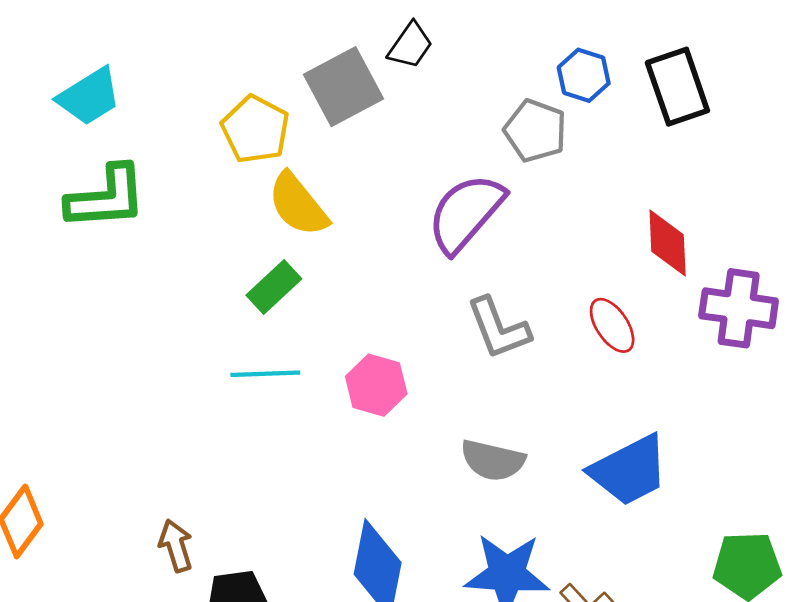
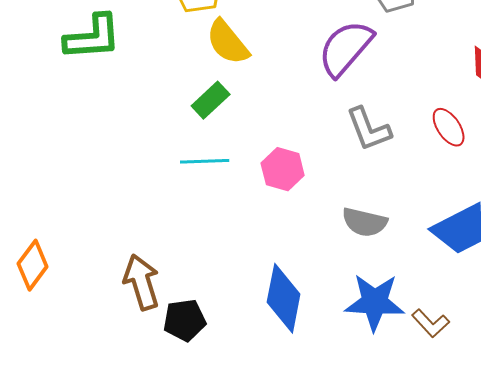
brown arrow: (176, 546) -> (142, 282), size x1.5

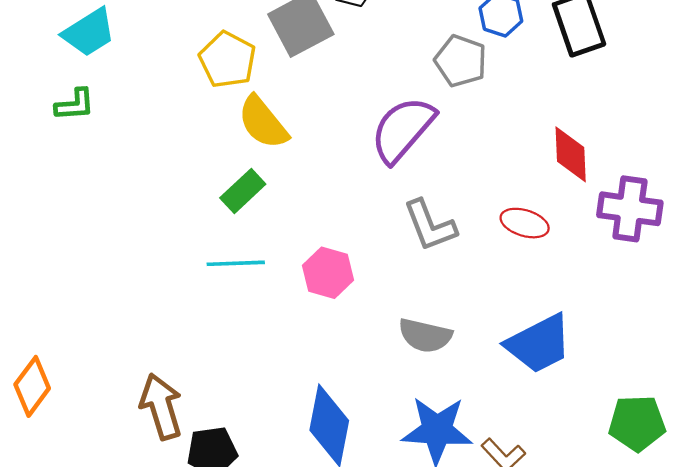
green L-shape: (93, 37) -> (75, 105), moved, size x0.6
red ellipse: (449, 127) -> (525, 223), turned -39

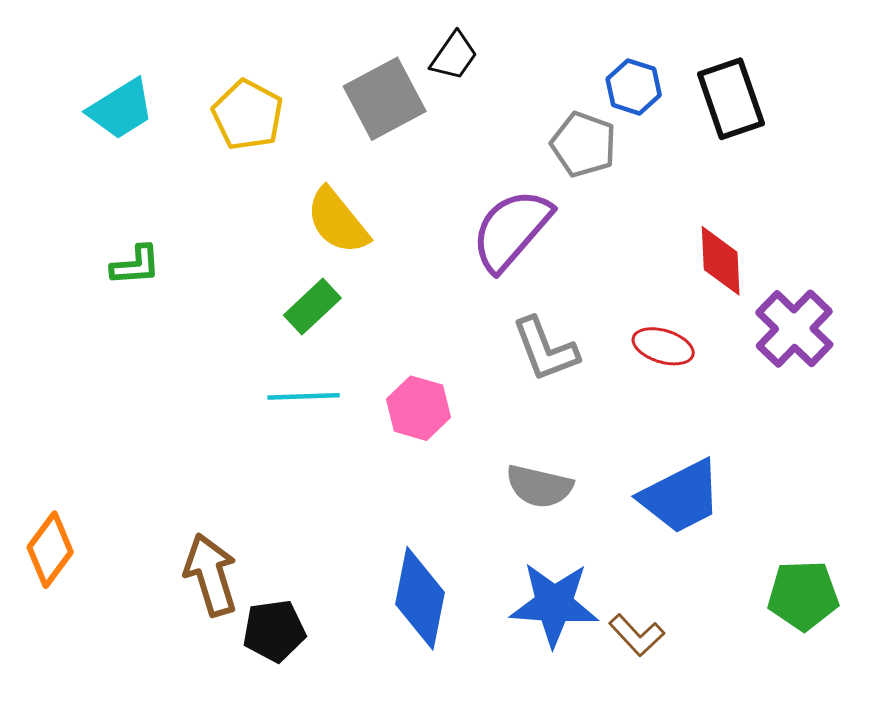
yellow pentagon: (227, 60) -> (248, 115), moved
green L-shape: (75, 105) -> (136, 265), moved
purple cross: (630, 209) -> (794, 329), turned 36

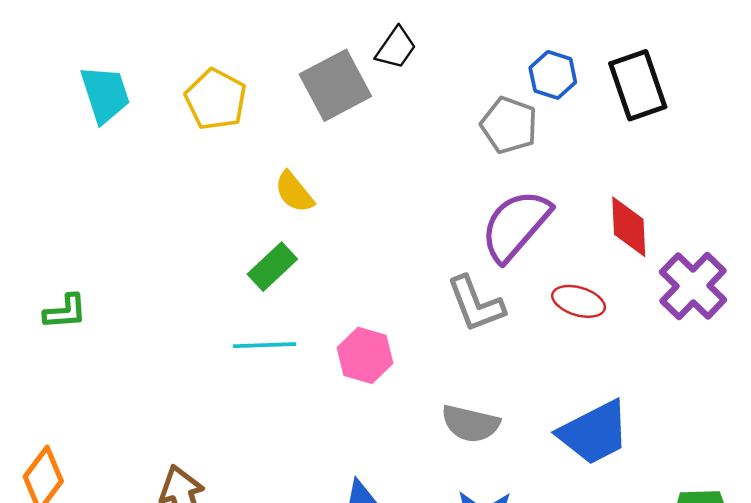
cyan trapezoid: (121, 109) -> (105, 94), turned -76
yellow semicircle: (337, 221) -> (294, 192), size x0.7
purple semicircle: (511, 230) -> (516, 225), moved
green L-shape: (136, 265) -> (65, 312), moved

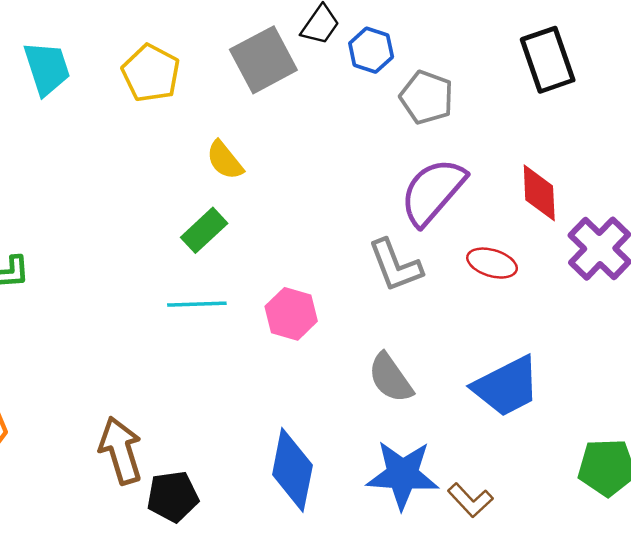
blue hexagon: (553, 75) -> (371, 50), moved
gray semicircle: (470, 424) -> (390, 378), turned 42

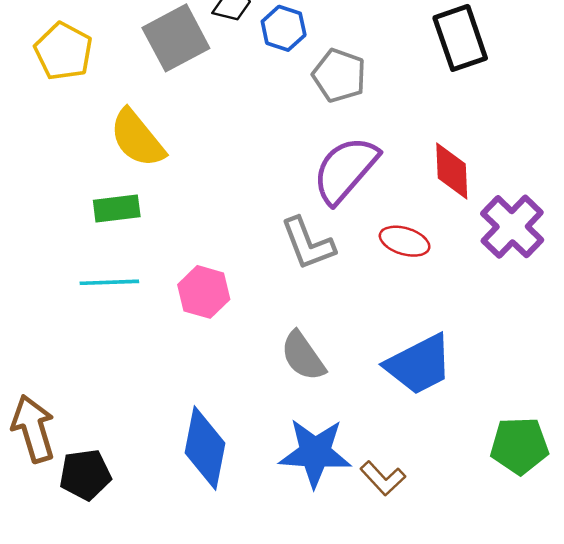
yellow semicircle: (225, 160) -> (137, 138), size x1.5
green rectangle: (204, 230) -> (117, 208), turned 36

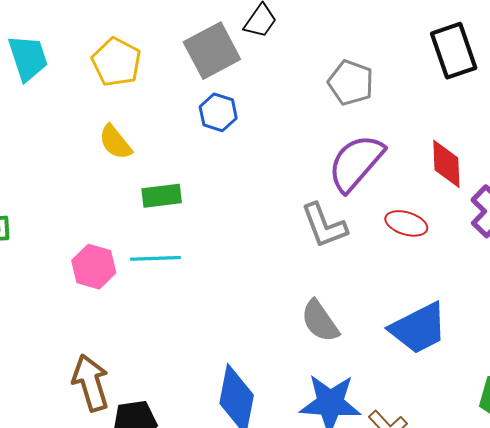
blue hexagon: (284, 28) -> (218, 112), moved
yellow semicircle: (137, 138) -> (115, 142), moved, size x0.7
pink hexagon: (204, 292) -> (94, 267), moved

